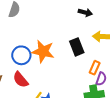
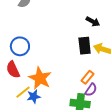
black rectangle: (77, 47) -> (85, 46), moved
orange star: (43, 51) -> (40, 78), moved

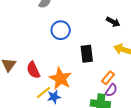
blue circle: (20, 46) -> (61, 30), moved
black rectangle: (85, 46) -> (87, 54), moved

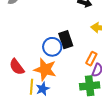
blue circle: (61, 30) -> (52, 47), moved
yellow line: (43, 92) -> (31, 87), turned -35

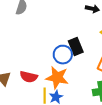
red semicircle: (17, 67) -> (29, 77), turned -36

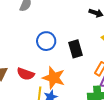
blue circle: (63, 55) -> (46, 41), moved

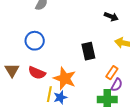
blue circle: (46, 41) -> (35, 41), moved

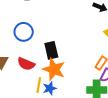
black rectangle: (88, 51) -> (51, 50), moved

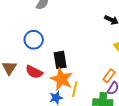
yellow line: (39, 85) -> (75, 89), moved

